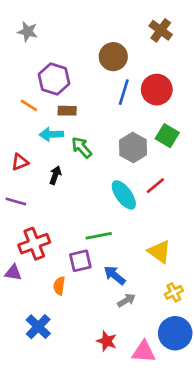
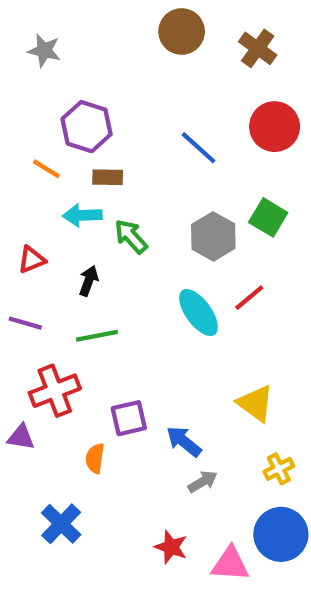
brown circle: (113, 57) -> (182, 31), moved
red circle: (157, 90) -> (275, 127), moved
blue line: (124, 92) -> (198, 148), turned -65
green line: (99, 236) -> (97, 336), moved

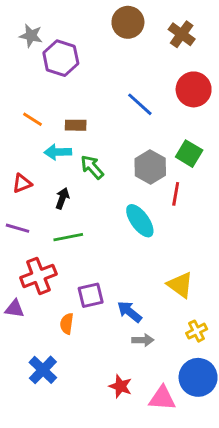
purple hexagon: (87, 127) -> (61, 58), moved
red line: (249, 298) -> (176, 194), moved, turned -40
gray arrow: (203, 482) -> (143, 340), turned 30

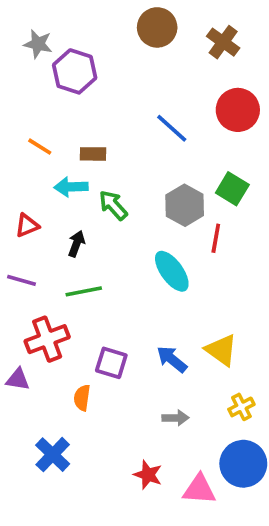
purple square: (91, 295) -> (111, 363), turned 30
blue arrow: (129, 312) -> (172, 359), moved

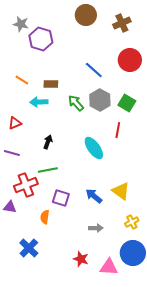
brown cross: (223, 42) -> (122, 23), turned 30
green arrow: (113, 205) -> (76, 103), moved
gray hexagon: (185, 205) -> (100, 100), moved
black arrow: (76, 244) -> (48, 142), moved
green line: (84, 291) -> (48, 170), moved

